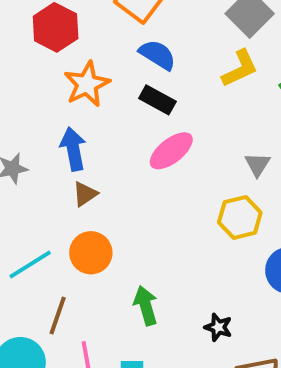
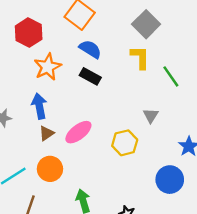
yellow L-shape: (240, 69) -> (140, 57), turned -65
pink ellipse: (171, 151) -> (78, 132), moved
yellow hexagon: (240, 217) -> (125, 143), moved

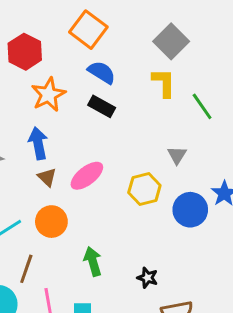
brown triangle: (46, 133) -> (47, 177), turned -42
blue circle: (170, 180) -> (190, 210), moved

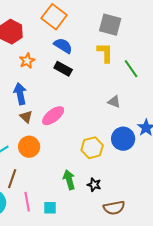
gray square: (171, 41) -> (110, 25), turned -30
orange star: (48, 95) -> (27, 61), size x0.7
gray triangle: (177, 155) -> (114, 102), turned -40
yellow hexagon: (144, 189) -> (92, 148), moved
green arrow: (93, 261) -> (69, 180), moved

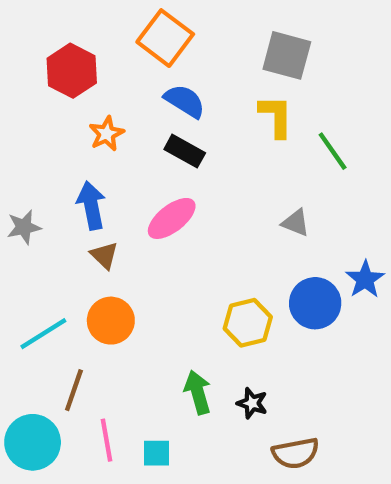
pink ellipse: (53, 116) -> (172, 218), moved

